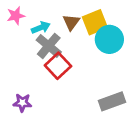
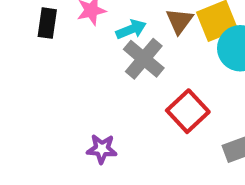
red square: (58, 66) -> (188, 111), moved

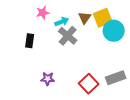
black rectangle: (47, 23) -> (30, 41), moved
red square: (188, 111) -> (89, 84), moved

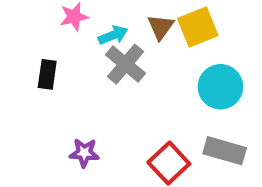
cyan circle: (114, 31) -> (220, 87), moved
gray rectangle: (116, 78) -> (225, 151), turned 36

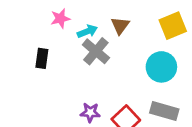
yellow square: (198, 27) -> (173, 26), moved
purple star: (84, 153) -> (90, 112), moved

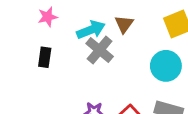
pink star: (60, 19) -> (48, 17), moved
cyan arrow: (87, 31) -> (91, 30), size x1.4

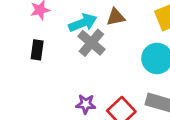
brown triangle: (124, 24) -> (116, 17), turned 42

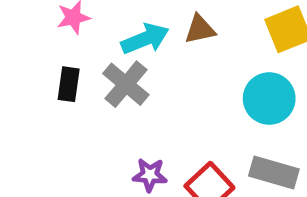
gray cross: (91, 43) -> (126, 84), moved

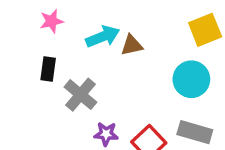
brown triangle: (200, 29) -> (132, 45), moved
gray cross: (126, 84) -> (80, 95), moved

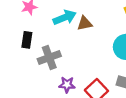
gray cross: (80, 95) -> (49, 58), turned 30

